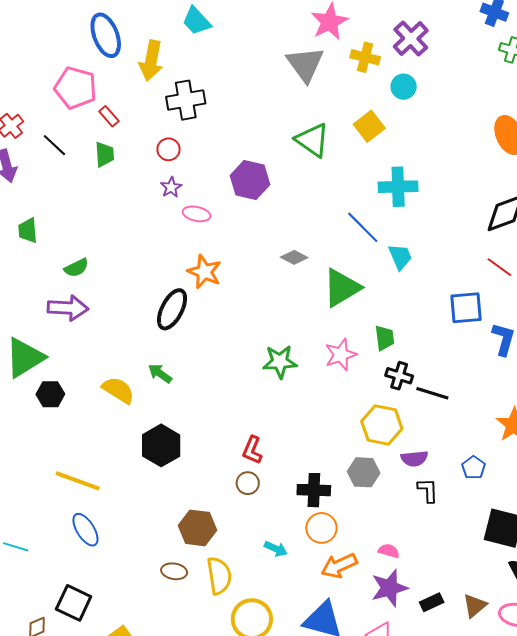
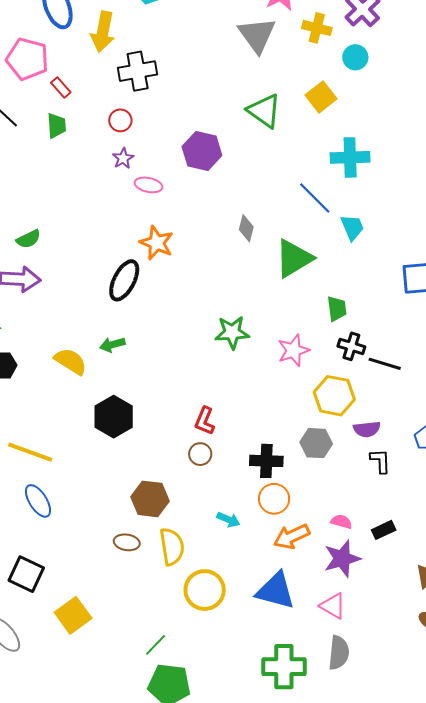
gray diamond: (294, 257) -> (246, 228), turned 76
pink star: (341, 355) -> (293, 350), moved
green arrow: (160, 373) -> (112, 345), turned -50
black rectangle: (432, 602) -> (384, 530), moved

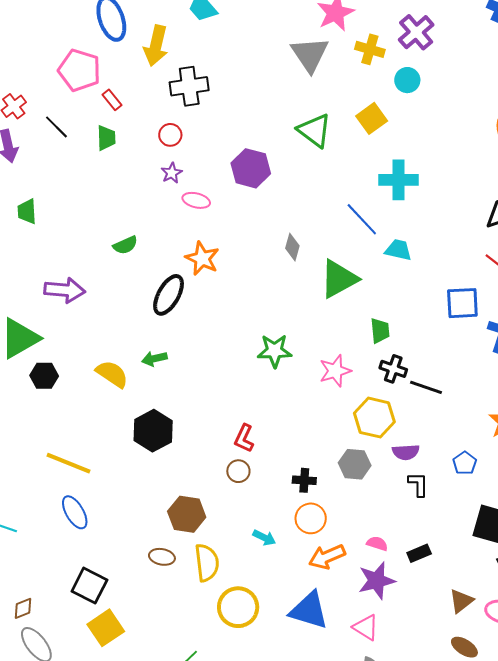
cyan trapezoid: (352, 227) -> (398, 250), turned -56
green semicircle: (28, 239) -> (125, 245), moved
black cross: (266, 461) -> (304, 480), size x0.7
black square: (26, 574) -> (89, 586), moved

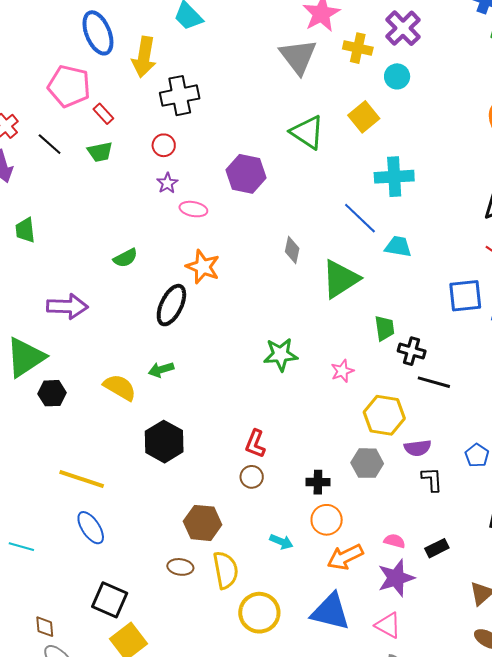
green trapezoid: (106, 138) -> (100, 152), turned 84
black cross: (393, 369) -> (412, 351), moved
pink star: (335, 371) -> (342, 371), size x0.7
brown diamond: (23, 608) -> (45, 627), turned -70

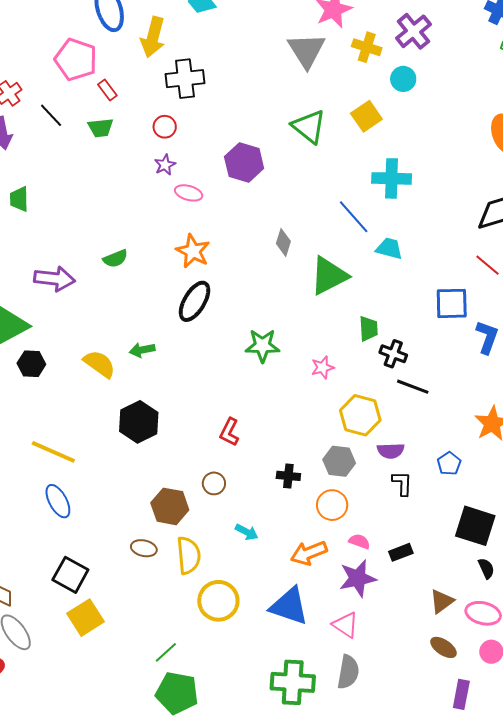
green semicircle: (125, 258) -> (115, 259), moved
black ellipse: (171, 305) -> (195, 301), moved
brown circle: (252, 477) -> (214, 483), moved
orange circle: (327, 520) -> (332, 505), moved

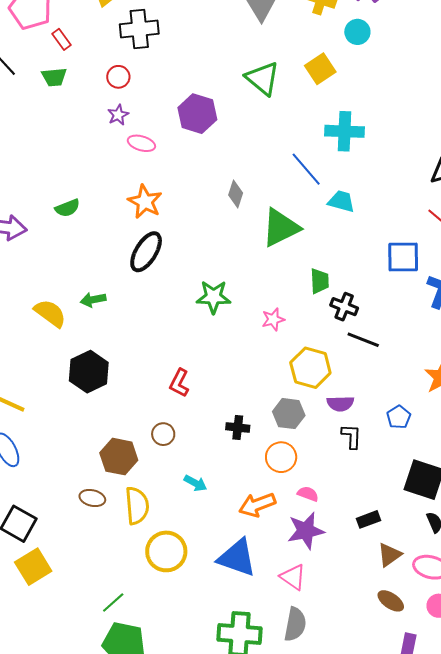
black rectangle: (401, 552) -> (369, 519), moved

